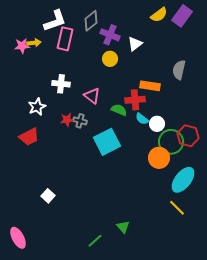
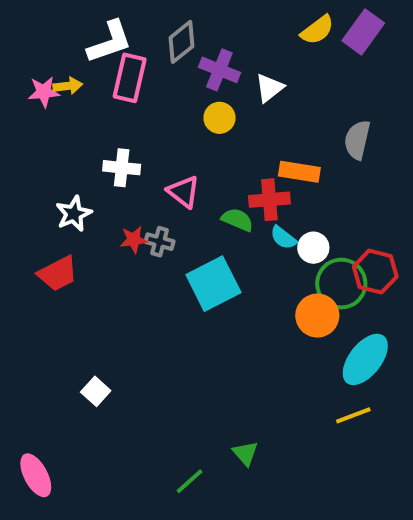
yellow line: (177, 208) -> (353, 415), turned -66

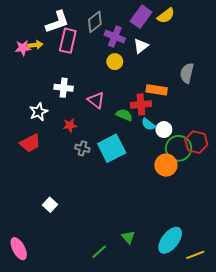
purple rectangle: (363, 32) -> (141, 17), moved
gray cross: (160, 242) -> (82, 148), moved
cyan ellipse: (365, 359) -> (170, 240), moved
yellow line: (353, 415) -> (195, 255), moved

